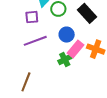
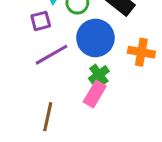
blue circle: (67, 35) -> (95, 38), size x1.6
pink rectangle: (75, 49) -> (95, 94), moved

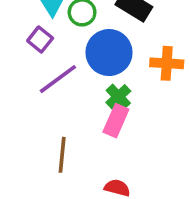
purple square: (41, 21) -> (40, 40), turned -30

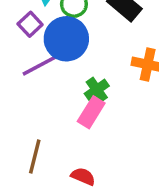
blue circle: (109, 53) -> (66, 39), moved
brown line: (62, 155) -> (35, 156), moved

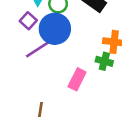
green cross: (97, 90) -> (104, 61), moved, turned -35

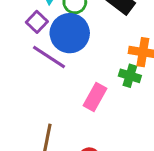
purple line: (39, 48) -> (49, 57), turned 64

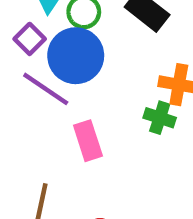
pink rectangle: (95, 97) -> (88, 141), moved, turned -48

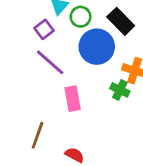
blue circle: (76, 56) -> (97, 47), moved

